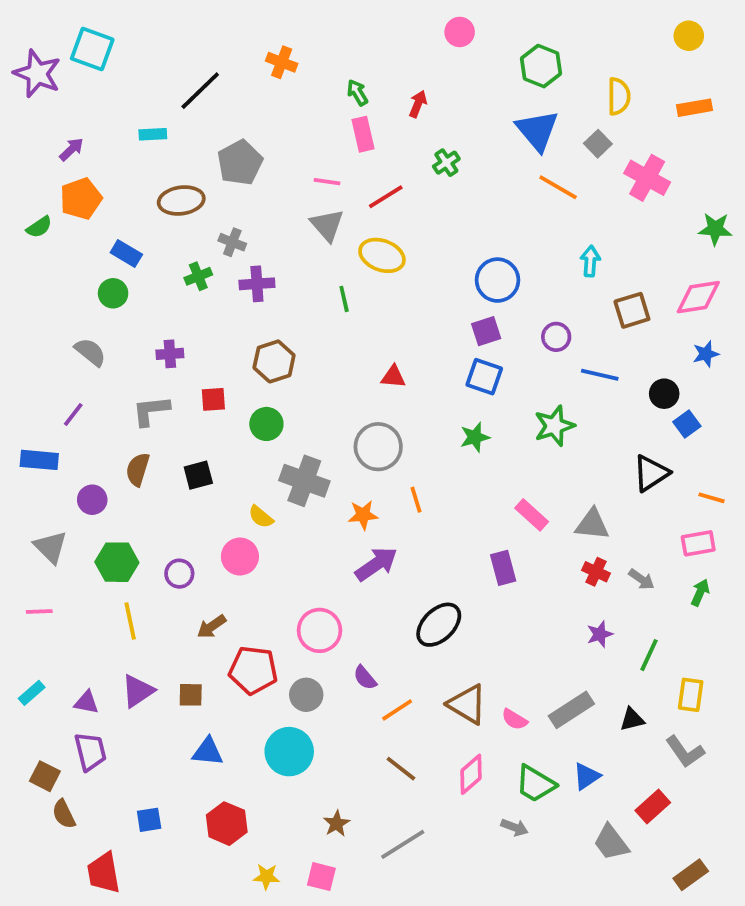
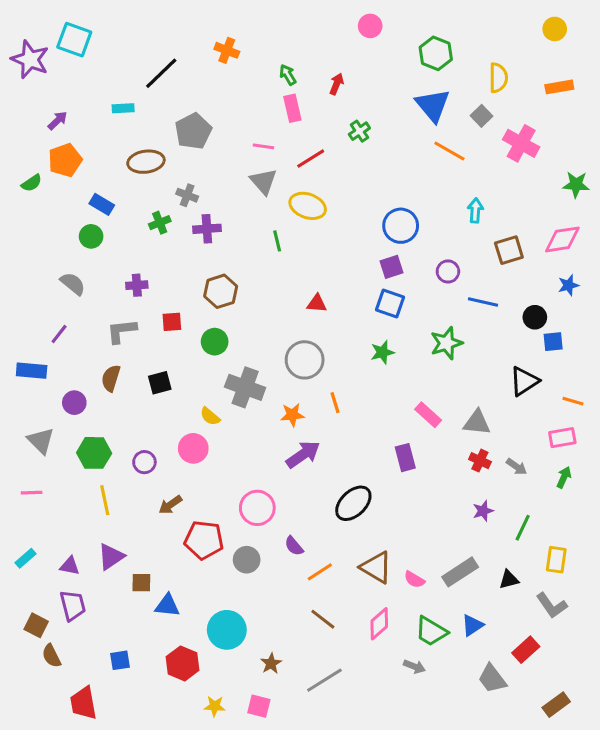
blue square: (687, 424) -> (553, 342), turned 30
brown square: (191, 695) -> (141, 583), moved
cyan circle: (289, 752) -> (227, 630), moved

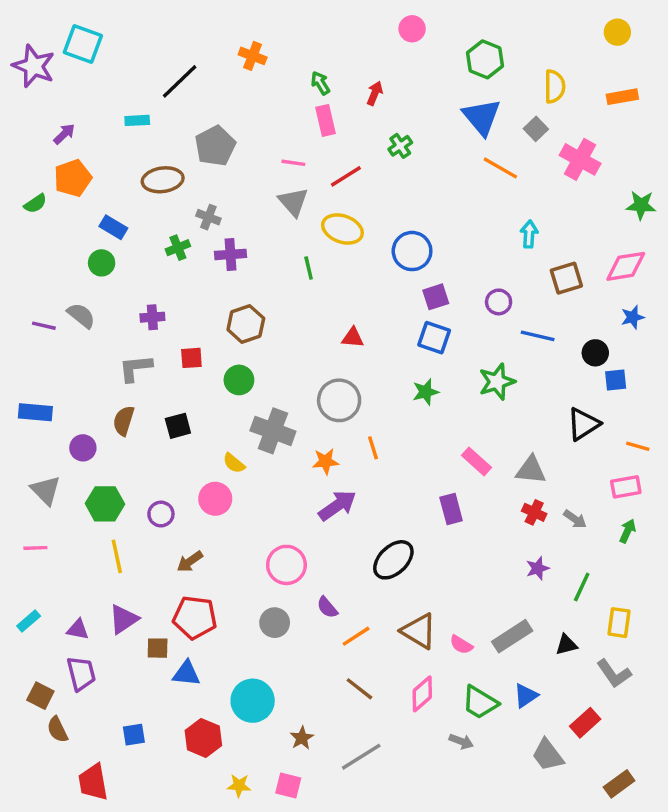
blue circle: (401, 226) -> (412, 251), moved
purple line: (59, 334) -> (44, 326), moved, turned 65
red pentagon: (204, 540) -> (195, 618), moved

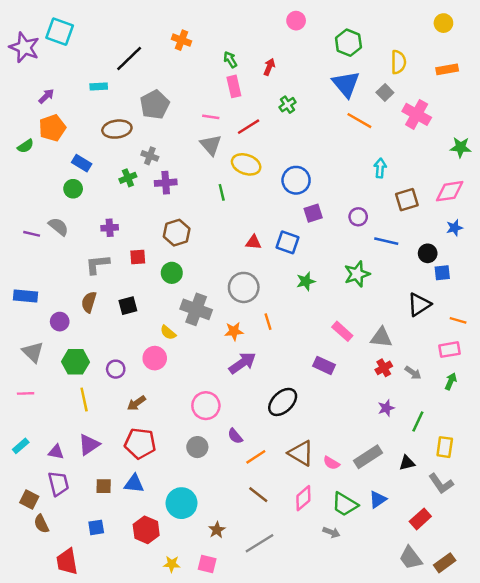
blue square: (434, 338) -> (288, 242), moved
purple rectangle: (451, 509) -> (324, 365), turned -50
red cross: (534, 512) -> (384, 368), turned 35
brown square: (158, 648) -> (104, 486), moved
gray trapezoid: (548, 755) -> (411, 558), moved

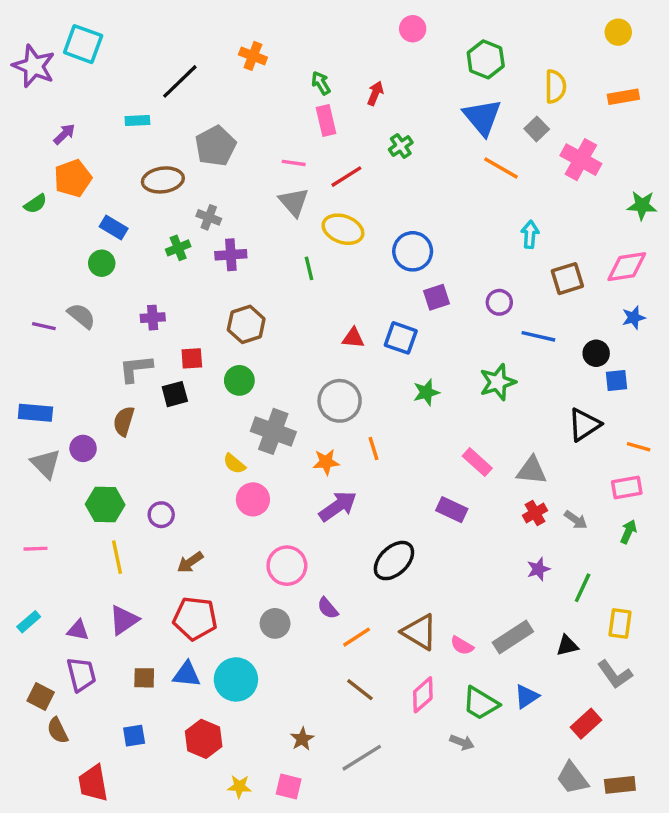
black square: (128, 306) -> (175, 394), moved
gray triangle: (33, 352) -> (46, 464), moved
pink circle: (155, 358) -> (253, 499), moved
cyan circle: (182, 503) -> (236, 679), moved
brown rectangle: (445, 563) -> (620, 785), turned 30

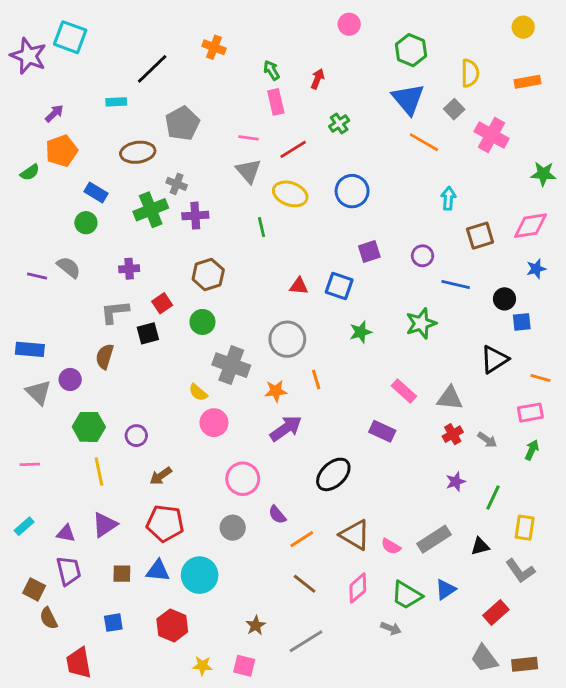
green cross: (178, 248) -> (151, 210), size x1.6
blue circle: (413, 251) -> (352, 191), moved
red square: (192, 358) -> (162, 303), turned -30

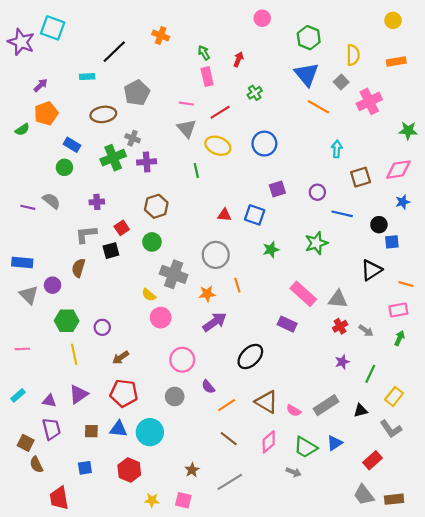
pink cross: (492, 135) -> (369, 101), turned 35
pink rectangle: (404, 391) -> (303, 294), size x1.4
yellow rectangle: (525, 528) -> (394, 396), turned 30

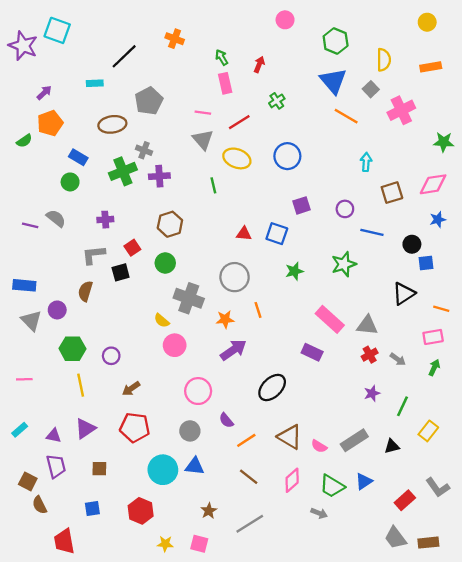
blue triangle: (118, 429) -> (195, 466), moved
gray L-shape: (391, 429) -> (438, 487), moved

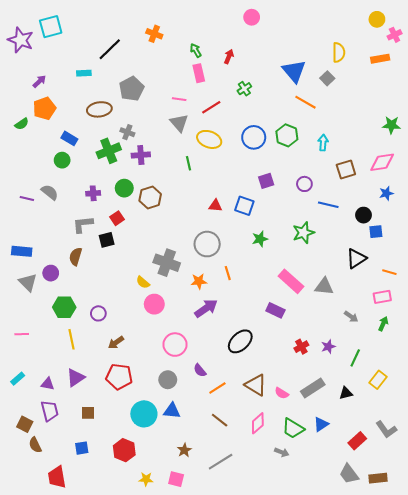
cyan square: (57, 30) -> (51, 27), turned -35
green hexagon: (336, 41) -> (287, 135), moved
pink cross: (401, 110) -> (395, 35), moved, size x0.6
green circle: (165, 263) -> (124, 188), moved
red cross: (370, 355) -> (301, 347), moved

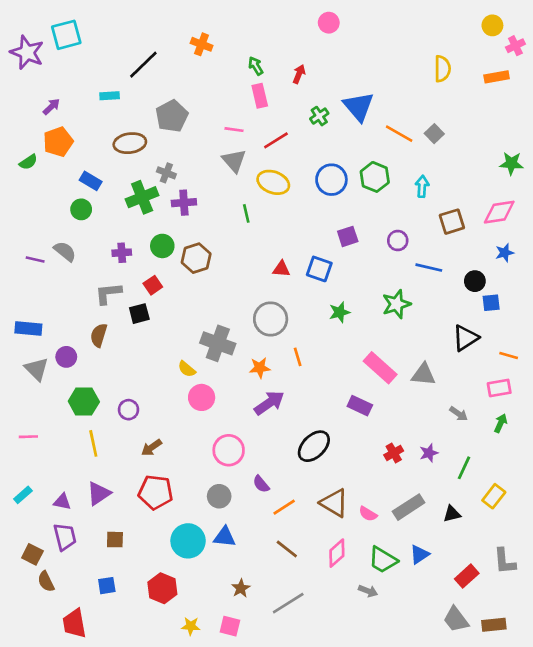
blue triangle: (294, 71) -> (359, 107), moved
gray square: (327, 78) -> (434, 134), moved
gray L-shape: (386, 429) -> (505, 561), turned 30

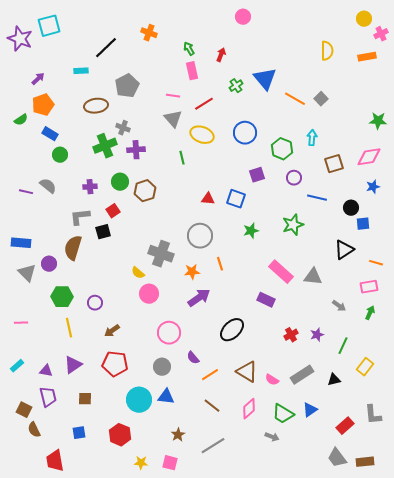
green hexagon: (375, 177) -> (282, 149), moved
blue rectangle: (91, 181) -> (50, 134), moved
brown semicircle: (99, 335) -> (73, 248), size x1.4

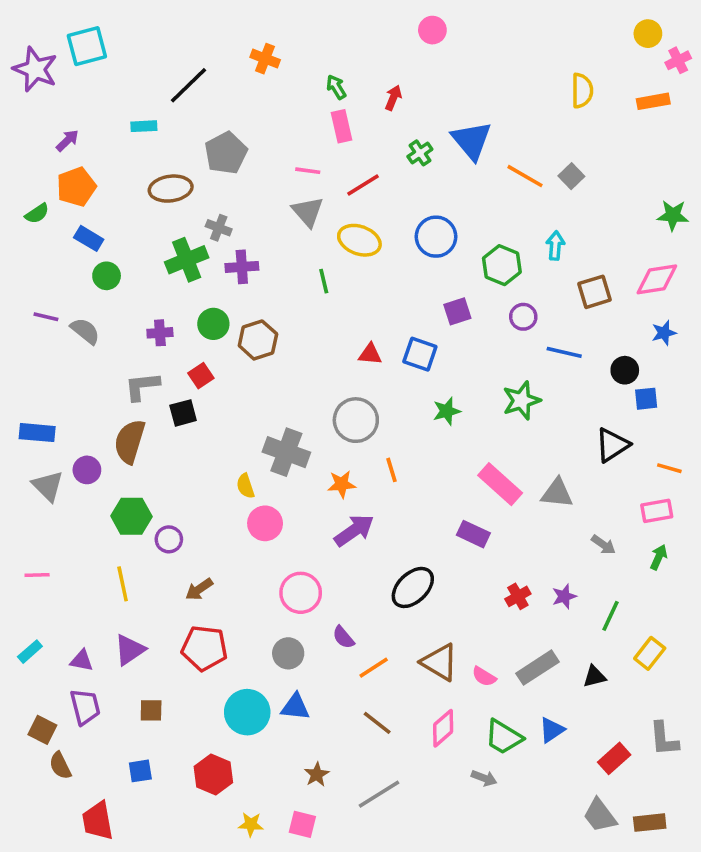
purple line: (26, 192) -> (46, 317), moved
yellow semicircle: (138, 273) -> (245, 486), turned 32
green hexagon: (62, 297) -> (131, 516), moved

